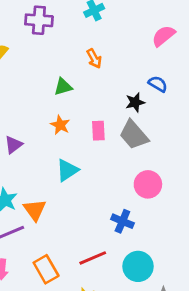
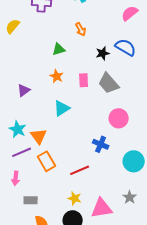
blue semicircle: (158, 84) -> (126, 47), size x1.5
black star: (135, 102) -> (103, 53), moved
cyan circle: (138, 266) -> (134, 161), moved
orange rectangle: (46, 269) -> (47, 161), moved

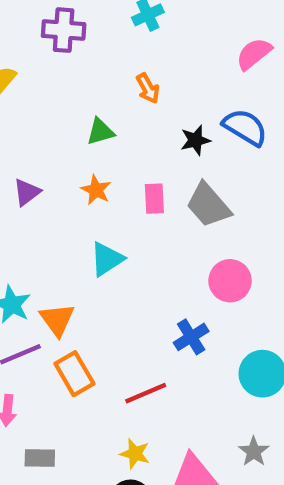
purple triangle: (24, 90) -> (27, 192), moved
blue cross: (101, 144) -> (191, 337), turned 35

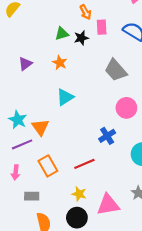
black star: (195, 140) -> (81, 38), moved
pink rectangle: (154, 199) -> (102, 27), moved
orange rectangle: (74, 374) -> (48, 166), moved

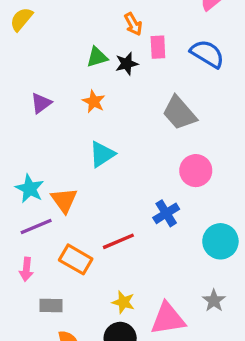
red line: (84, 164) -> (118, 241), moved
orange rectangle: (48, 166) -> (76, 259), turned -30

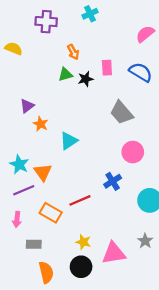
yellow semicircle: (21, 19) -> (14, 49), turned 72
orange arrow: (133, 24) -> (73, 52), moved
orange star: (94, 101) -> (41, 124), moved

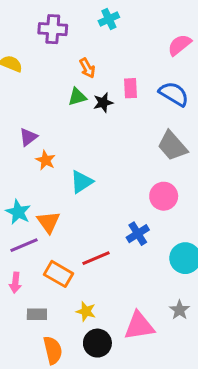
gray trapezoid: (122, 113) -> (172, 146), moved
yellow star: (83, 242) -> (86, 311), moved

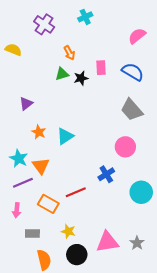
purple cross: (53, 29) -> (44, 24), turned 30
orange star: (46, 160) -> (39, 132), moved
gray star: (179, 310) -> (137, 243), moved

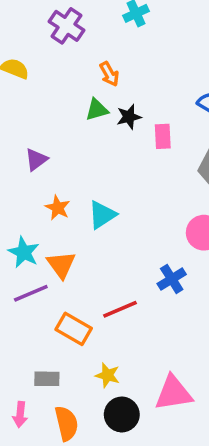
pink rectangle: (101, 68) -> (163, 136), moved
pink arrow: (17, 210) -> (20, 414), moved

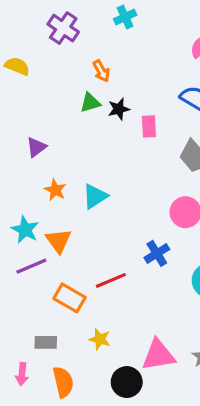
black circle: (122, 414) -> (127, 382), moved

